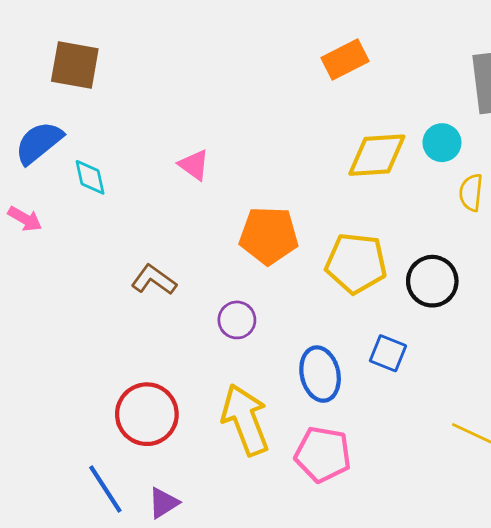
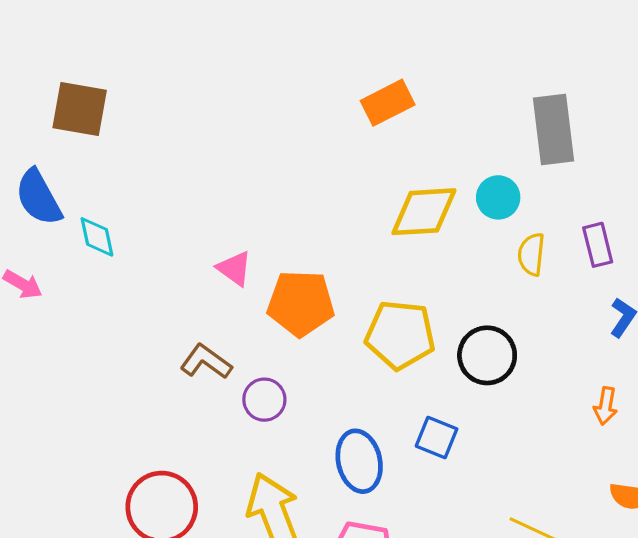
blue semicircle: (39, 143) -> (39, 197), turned -80
pink triangle: (194, 165) -> (234, 269), moved
brown L-shape: (154, 280) -> (206, 362), moved

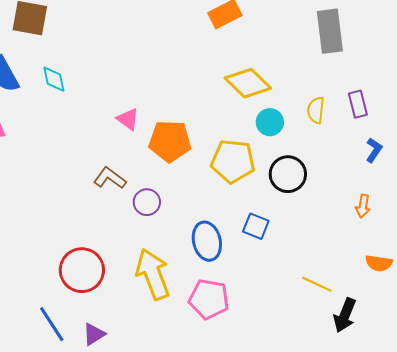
cyan circle: (498, 197) -> (270, 122), moved
yellow diamond: (424, 212) -> (248, 83), turned 48
cyan diamond: (97, 237) -> (54, 79), moved

